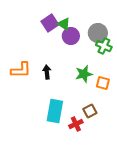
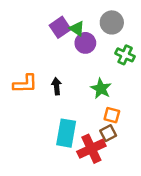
gray circle: (98, 33) -> (112, 22), moved
green star: (84, 74) -> (101, 89), turned -30
orange square: (103, 83) -> (112, 115), moved
red cross: (76, 124) -> (91, 149), size x1.6

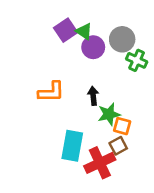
gray circle: (112, 22) -> (122, 39), moved
orange L-shape: (25, 84) -> (51, 92), moved
black arrow: (56, 86) -> (93, 96), moved
green star: (101, 89) -> (109, 114), moved, turned 30

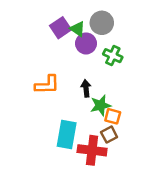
gray circle: (122, 39) -> (102, 23), moved
green cross: (137, 60) -> (113, 56), moved
red cross: (100, 163) -> (92, 150), turned 32

